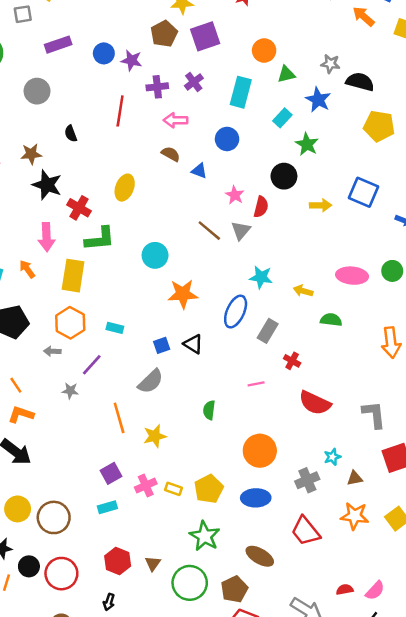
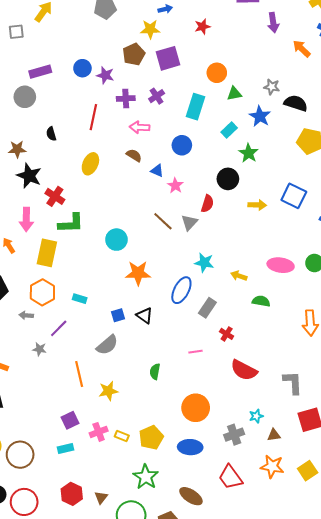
purple rectangle: (58, 45) -> (40, 72), moved
yellow ellipse: (125, 188) -> (90, 164), moved
pink star: (235, 195) -> (175, 186), moved

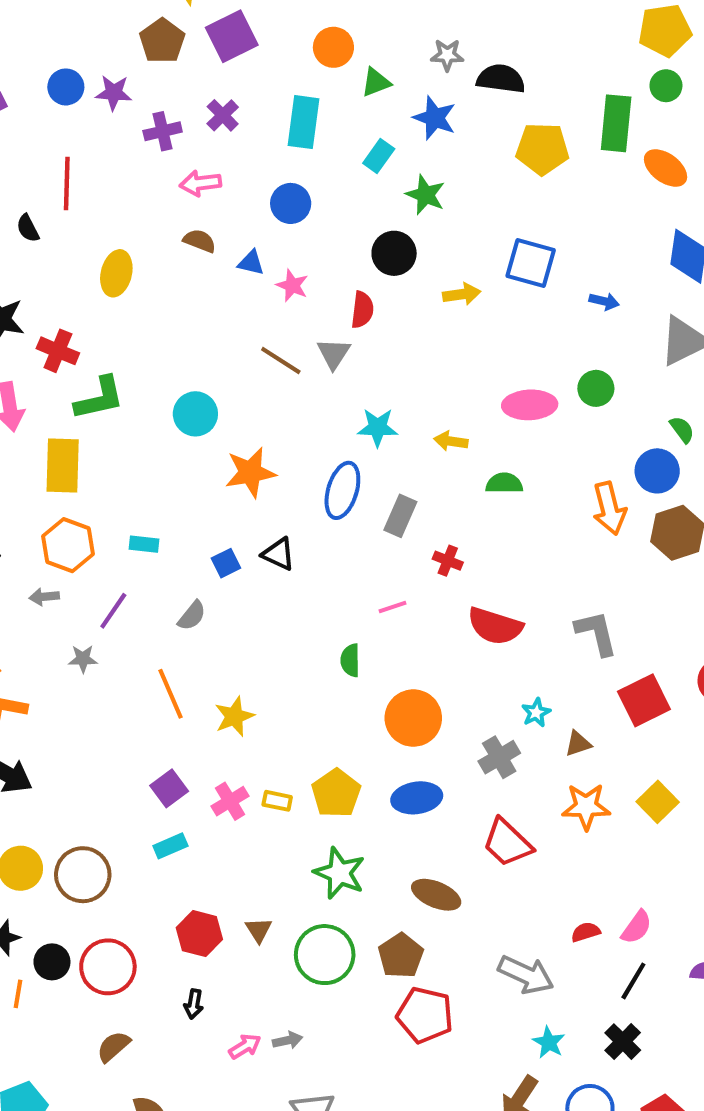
red line: (93, 117) -> (67, 183), moved
gray semicircle: (107, 345) -> (192, 616), moved, size x0.7
green semicircle: (155, 372) -> (350, 660), moved

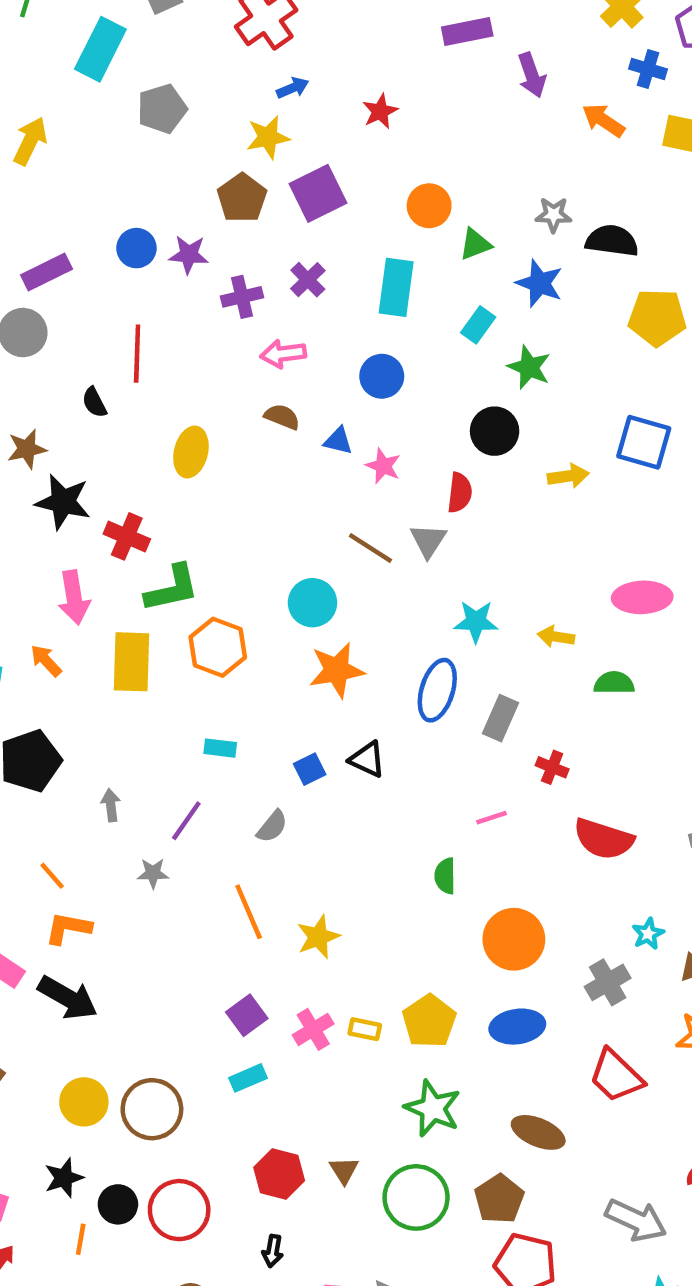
cyan circle: (195, 414) -> (313, 603), moved
orange hexagon: (68, 545) -> (218, 647), moved
gray arrow: (44, 597) -> (111, 805), turned 88

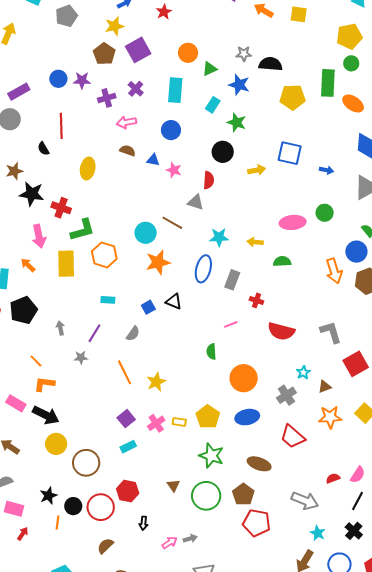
gray triangle: (428, 540) -> (196, 202), turned -42
brown line: (370, 548) -> (172, 223), moved
yellow circle: (84, 1102) -> (56, 444), moved
red hexagon: (279, 1174) -> (128, 491), moved

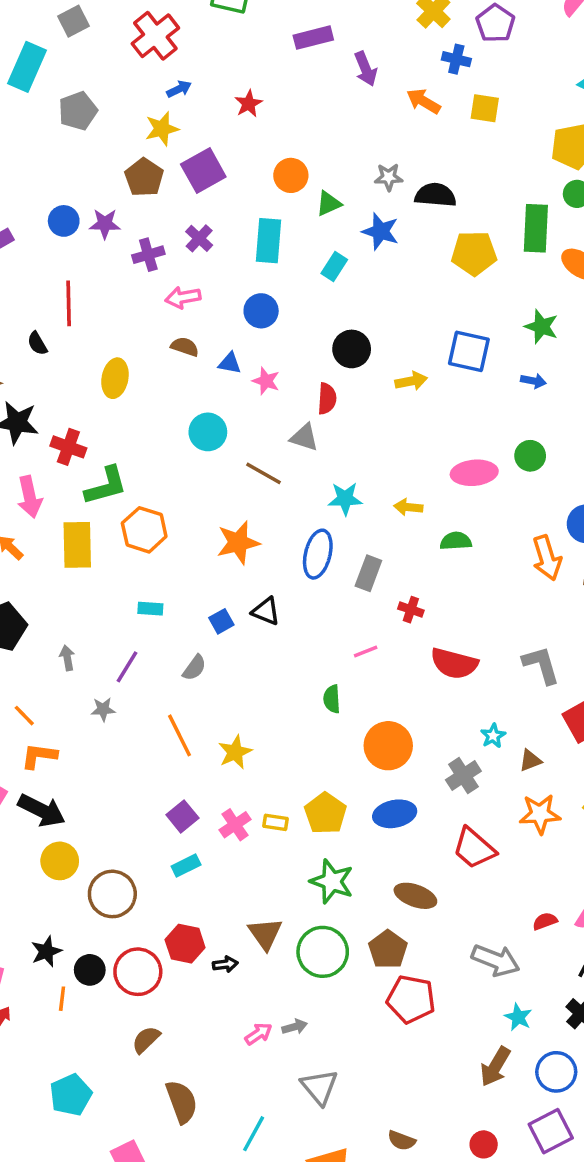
green star: (237, 123) -> (541, 327), moved
cyan circle: (146, 233) -> (208, 432), moved
brown triangle: (173, 485) -> (265, 934), size x1.5
black arrow: (143, 523) -> (225, 964), moved, turned -104

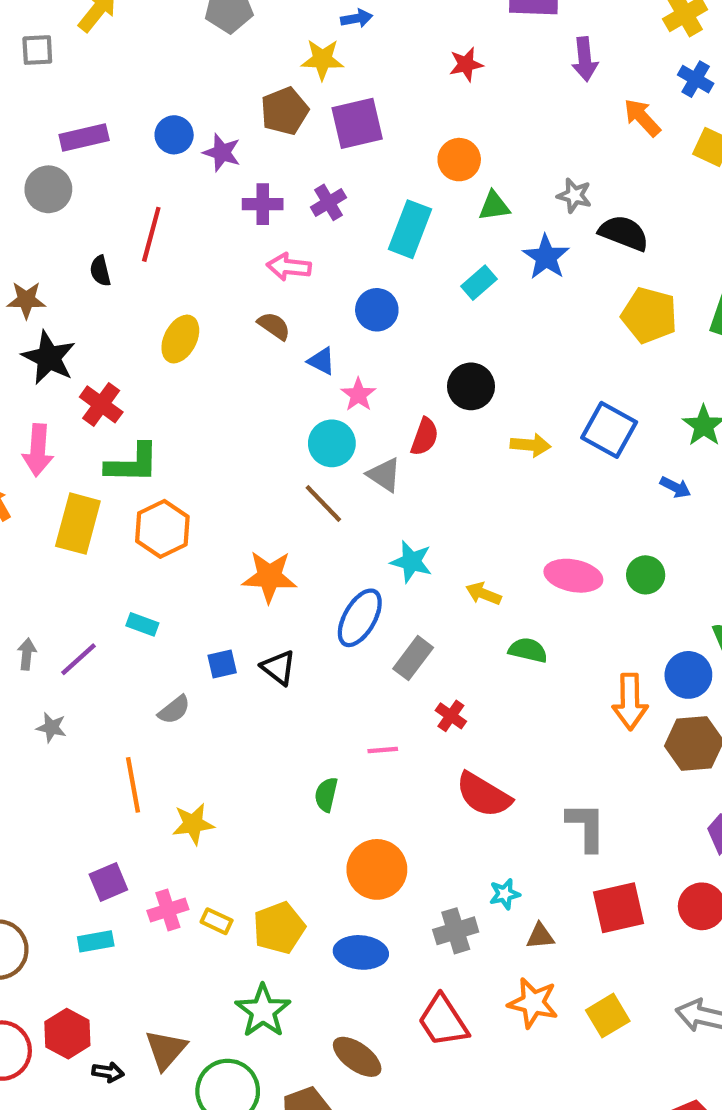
red star: (249, 104) -> (466, 64), moved
cyan circle: (208, 432) -> (332, 443), moved
purple line: (127, 667) -> (79, 659), moved

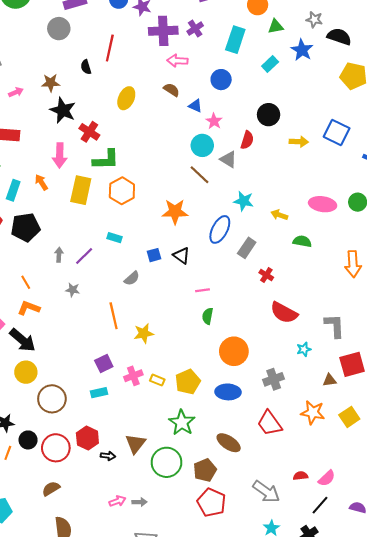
purple cross: (263, 204) -> (163, 31), size x1.5
pink line: (383, 750) -> (203, 290), moved
cyan star: (505, 894) -> (304, 349), moved
brown triangle: (540, 936) -> (329, 380), moved

